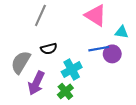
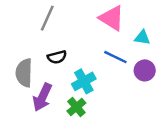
blue line: (99, 49) -> (115, 57), turned 36
purple circle: (112, 54) -> (145, 70), moved
gray semicircle: (21, 62) -> (24, 73), turned -30

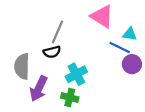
gray line: (47, 18) -> (57, 32), moved
blue line: (115, 57) -> (120, 47), moved
green cross: (76, 107) -> (70, 97), turned -36

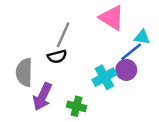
blue line: (120, 47) -> (131, 52), turned -65
purple circle: (132, 64) -> (126, 70), moved
cyan cross: (76, 74) -> (104, 77), moved

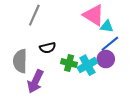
gray line: (63, 35) -> (34, 15), moved
cyan triangle: (142, 37) -> (107, 26), moved
green cross: (76, 106) -> (69, 63), moved

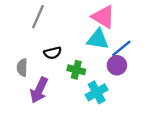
cyan triangle: (107, 26) -> (98, 39), moved, size x1.5
gray semicircle: (20, 61) -> (22, 68), size x0.7
cyan cross: (87, 65) -> (97, 92), moved

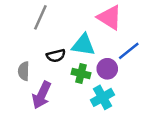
cyan triangle: (98, 39) -> (83, 45), moved
purple circle: (117, 65) -> (107, 69), moved

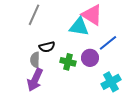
cyan triangle: (83, 45) -> (79, 27), moved
gray semicircle: (24, 71) -> (35, 60), moved
cyan cross: (102, 97) -> (111, 82), moved

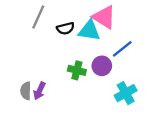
black semicircle: (47, 47) -> (65, 28), moved
gray semicircle: (35, 60) -> (26, 91), moved
purple arrow: (35, 80) -> (39, 91), size x0.7

